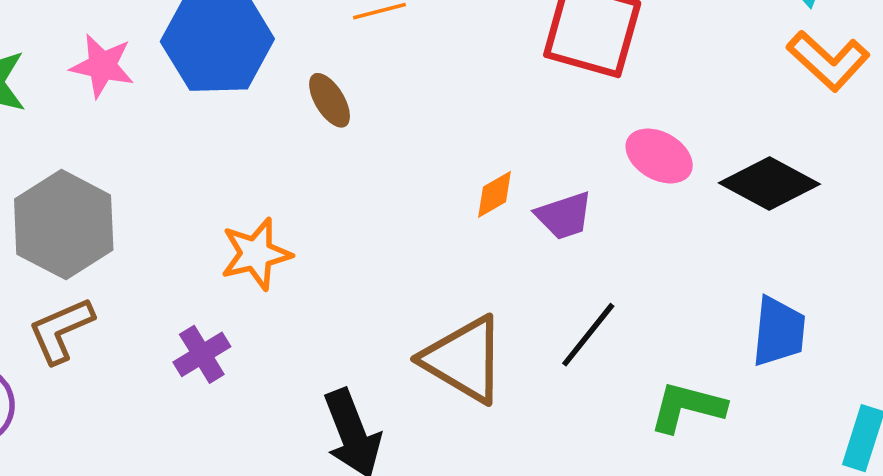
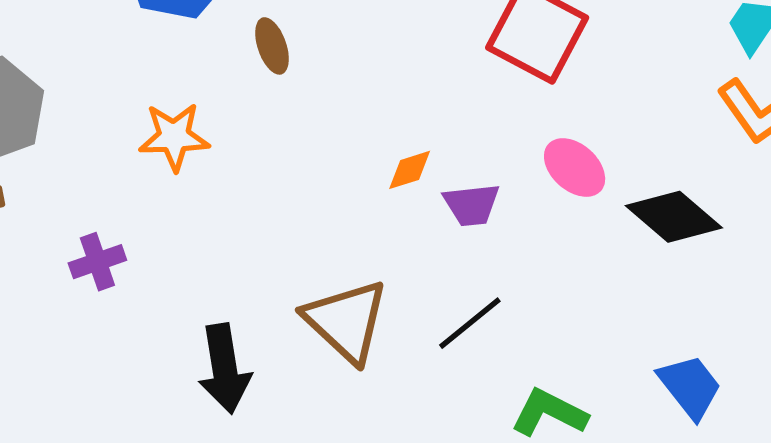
orange star: (256, 254) -> (174, 137), moved
blue trapezoid: (779, 331) -> (690, 387), moved, turned -56

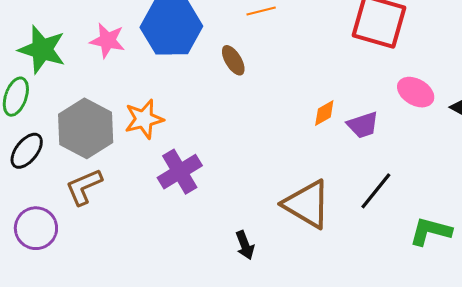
orange star: (174, 137) -> (144, 119), moved
purple cross: (97, 262) -> (180, 172), moved, size x1.4
black arrow: (224, 369) -> (245, 245), size x0.6

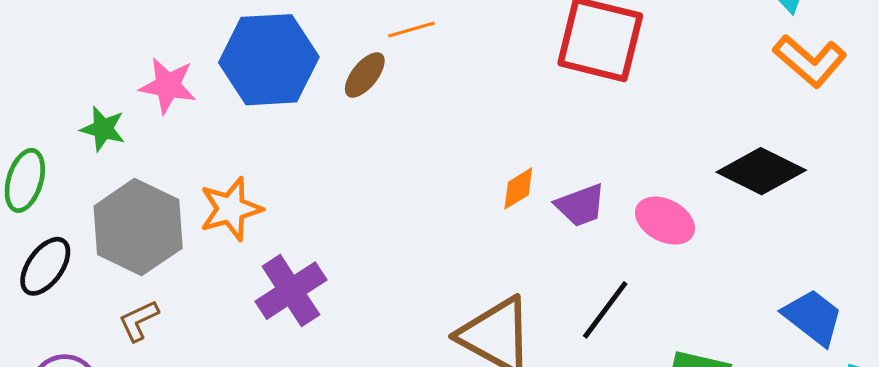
green star: (42, 50) -> (103, 129), moved, size x0.6
brown ellipse: (233, 60) -> (365, 75), moved, turned 72
pink ellipse: (416, 92) -> (665, 221), moved
brown L-shape: (84, 187) -> (139, 321), size x0.7

